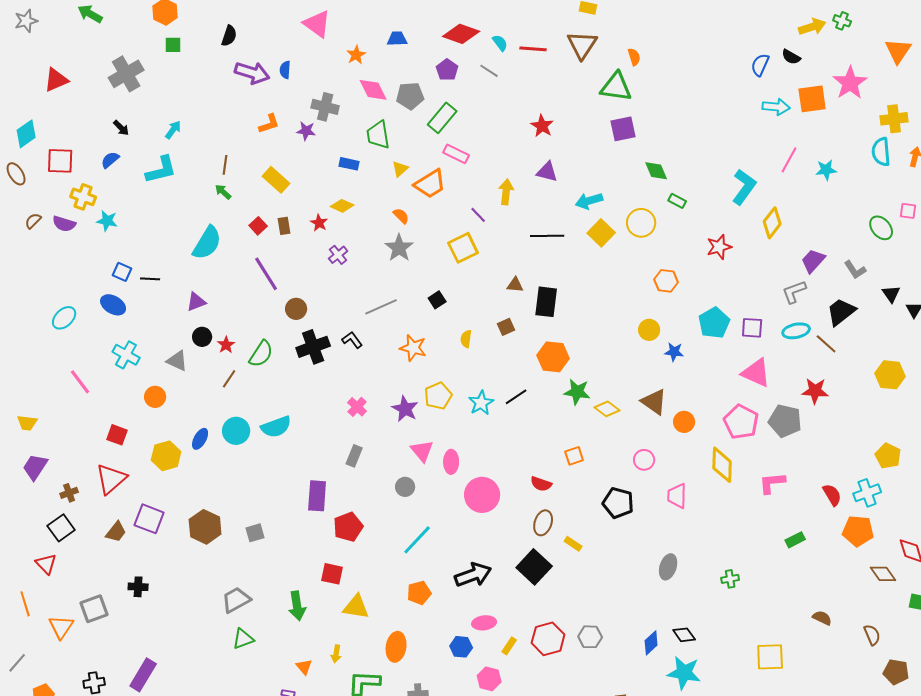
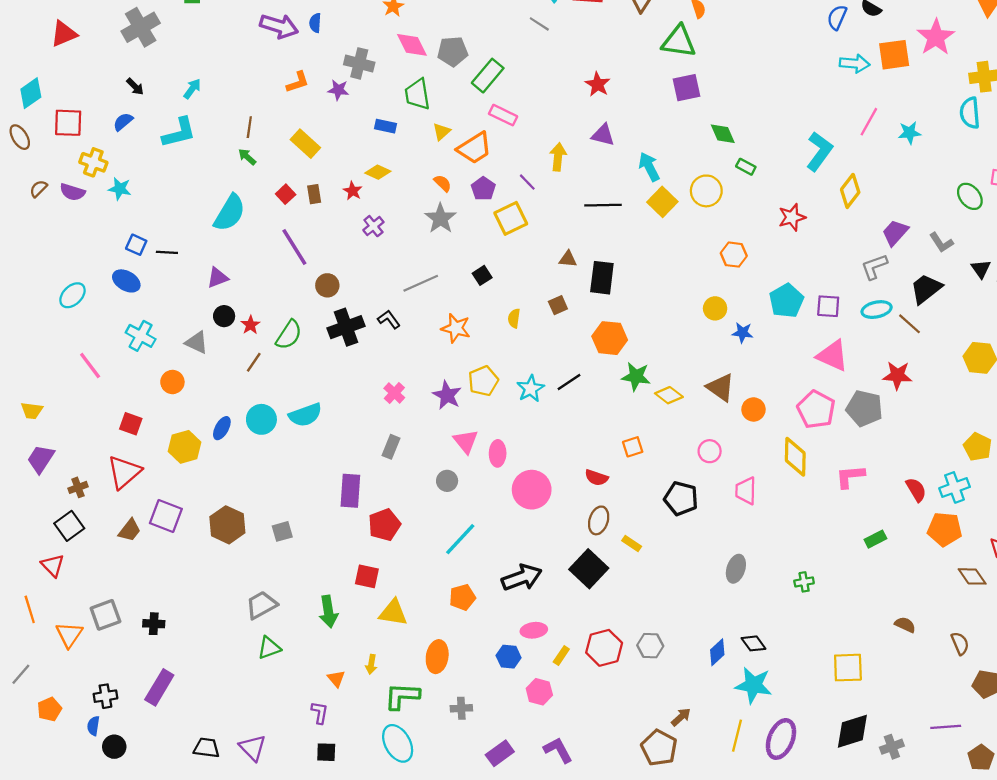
purple pentagon: (447, 70) -> (483, 189), moved
cyan arrow: (589, 201) -> (649, 167), turned 80
black cross: (138, 587) -> (154, 624), moved

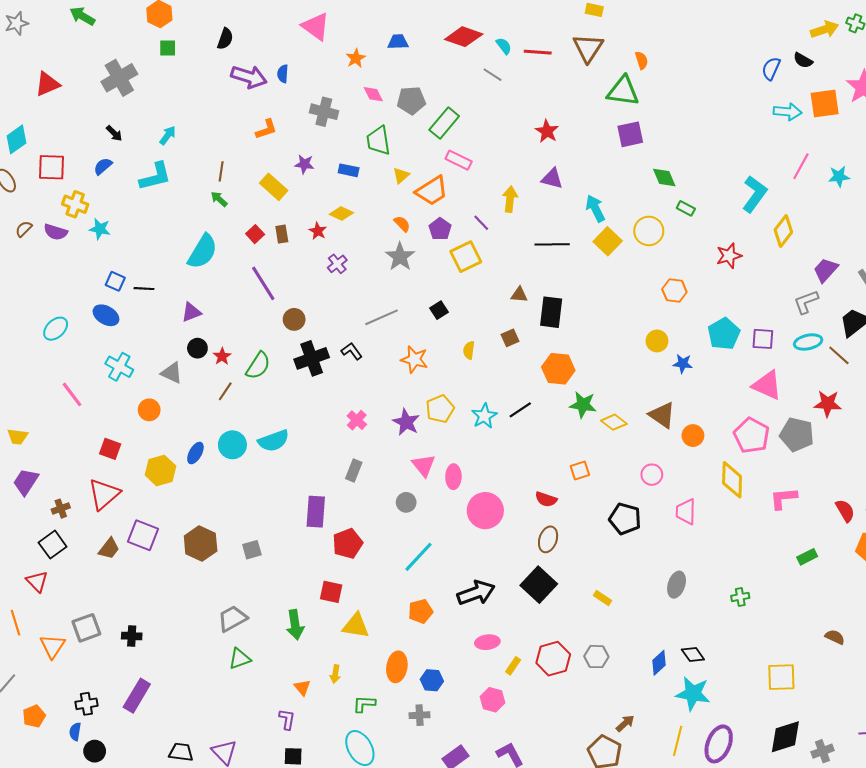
pink diamond: (412, 45) -> (373, 94), size x0.7
purple star: (338, 90) -> (304, 164), moved
yellow rectangle: (632, 543) -> (602, 598), moved
blue hexagon: (509, 657) -> (432, 680), moved
green L-shape: (402, 696) -> (364, 704), size x0.7

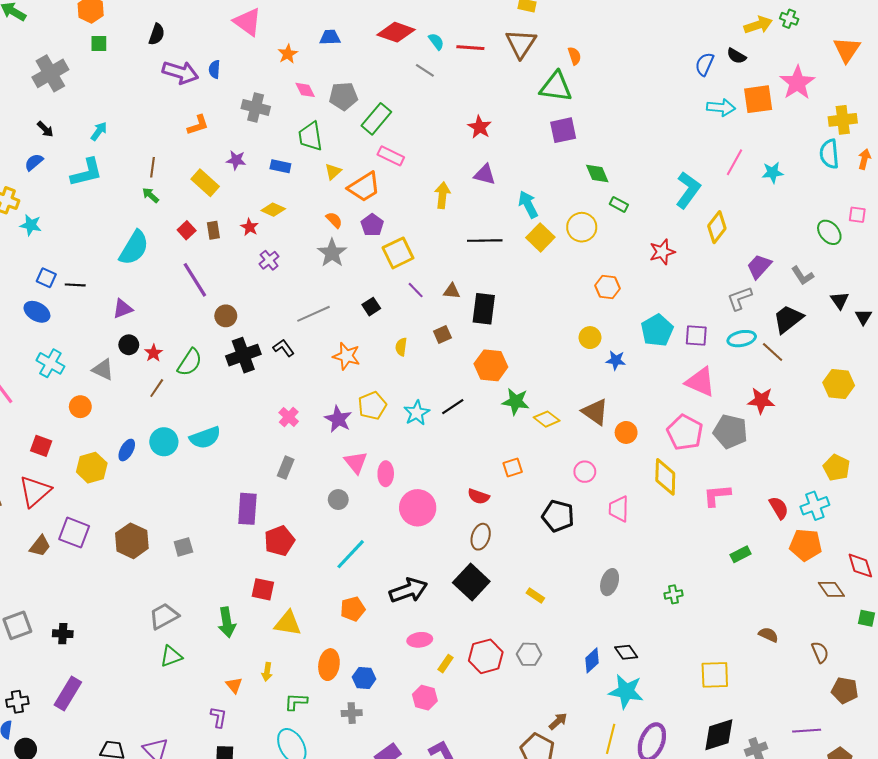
purple line: (481, 223) -> (416, 290), moved

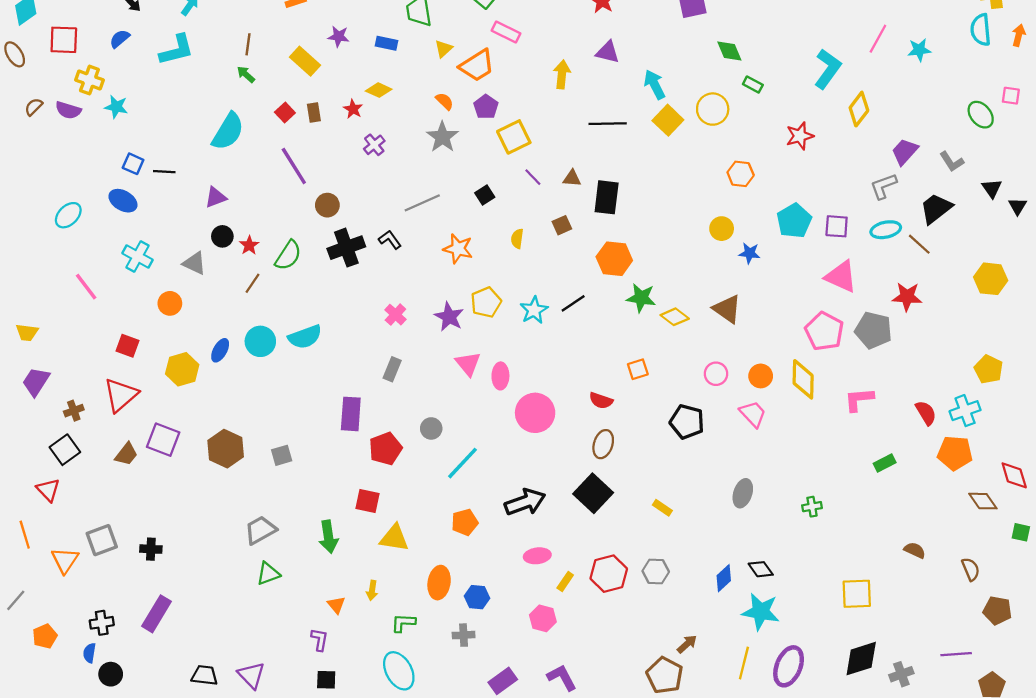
orange circle: (626, 432) -> (761, 376), moved
gray circle: (338, 500) -> (431, 428), moved
pink trapezoid: (619, 509) -> (753, 414), turned 136

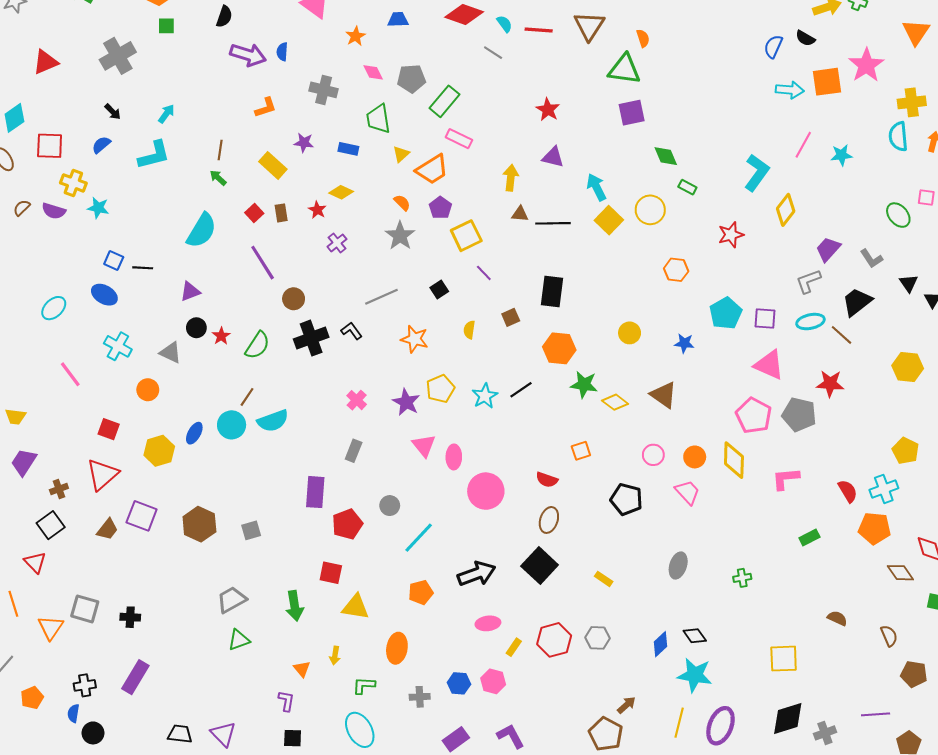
brown triangle: (572, 178) -> (520, 214), moved
yellow circle: (722, 229) -> (630, 333), moved
brown line: (253, 283) -> (247, 397), moved
gray square: (102, 540) -> (85, 609), turned 36
blue hexagon: (477, 597) -> (459, 683), moved

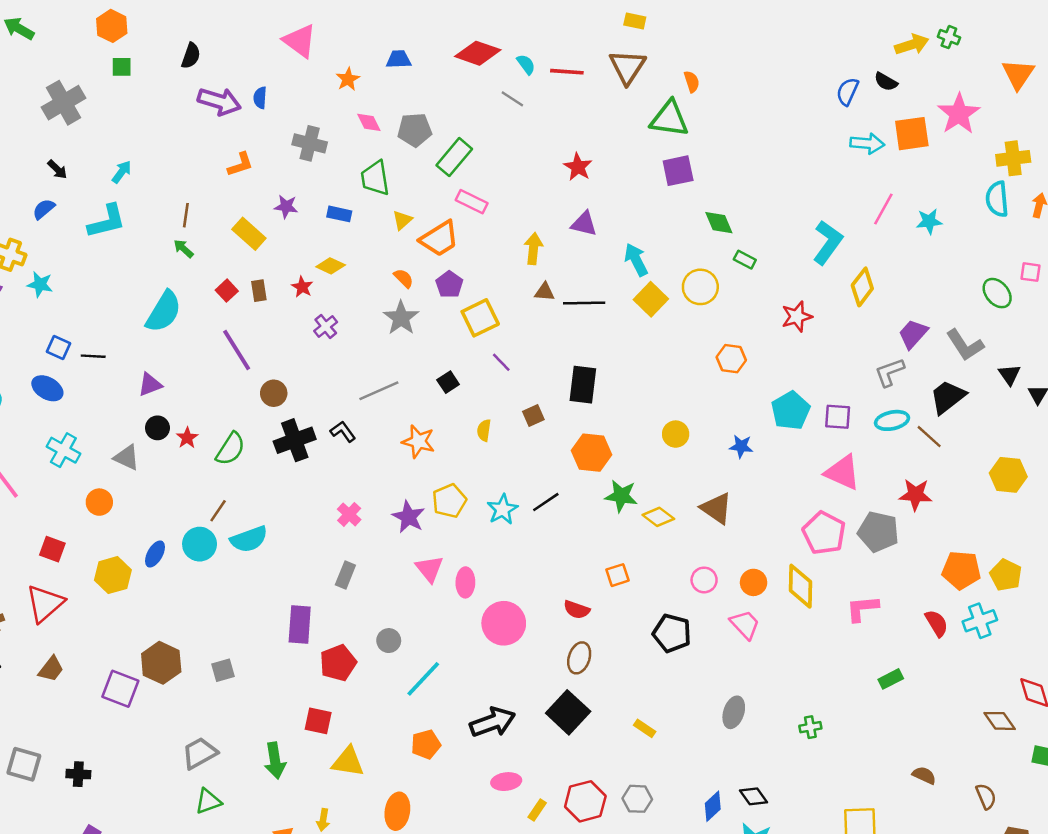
gray L-shape: (871, 258) -> (965, 345), size x1.4
purple square: (142, 516) -> (120, 689), moved
orange pentagon: (875, 528) -> (961, 570), moved

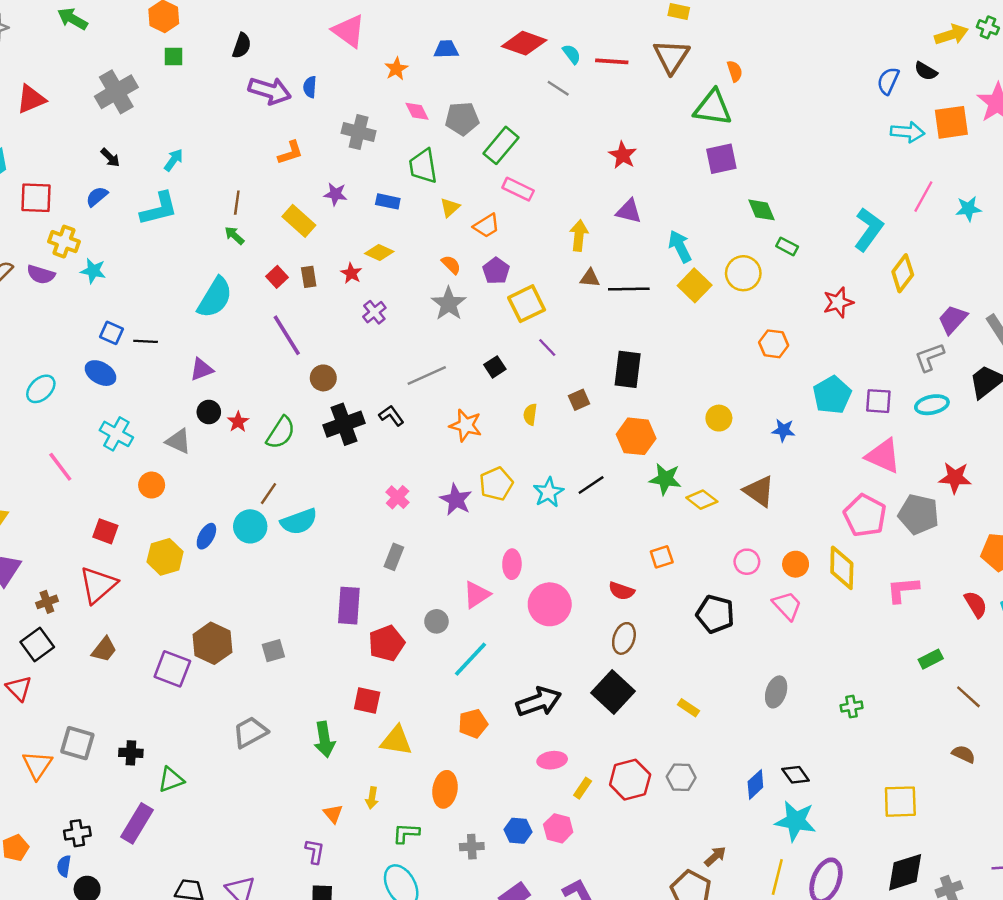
orange trapezoid: (439, 239) -> (486, 226), size x0.7
brown line: (929, 437) -> (968, 697), moved
pink triangle: (430, 569) -> (477, 595), moved, turned 36
green triangle: (208, 801) -> (171, 780), moved

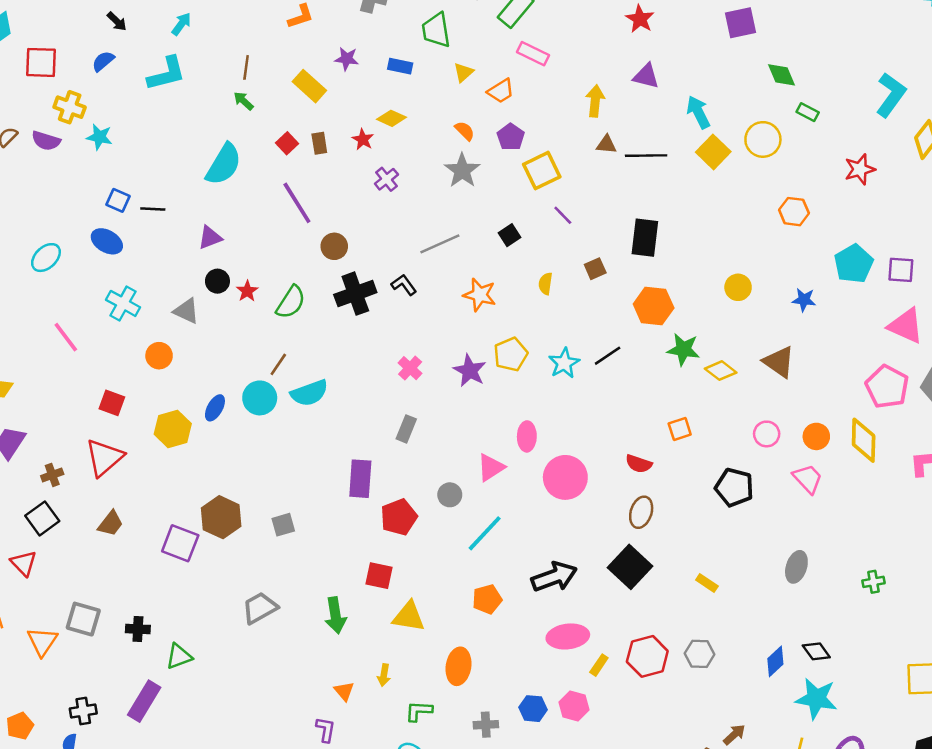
pink ellipse: (552, 760) -> (568, 636), size x1.4

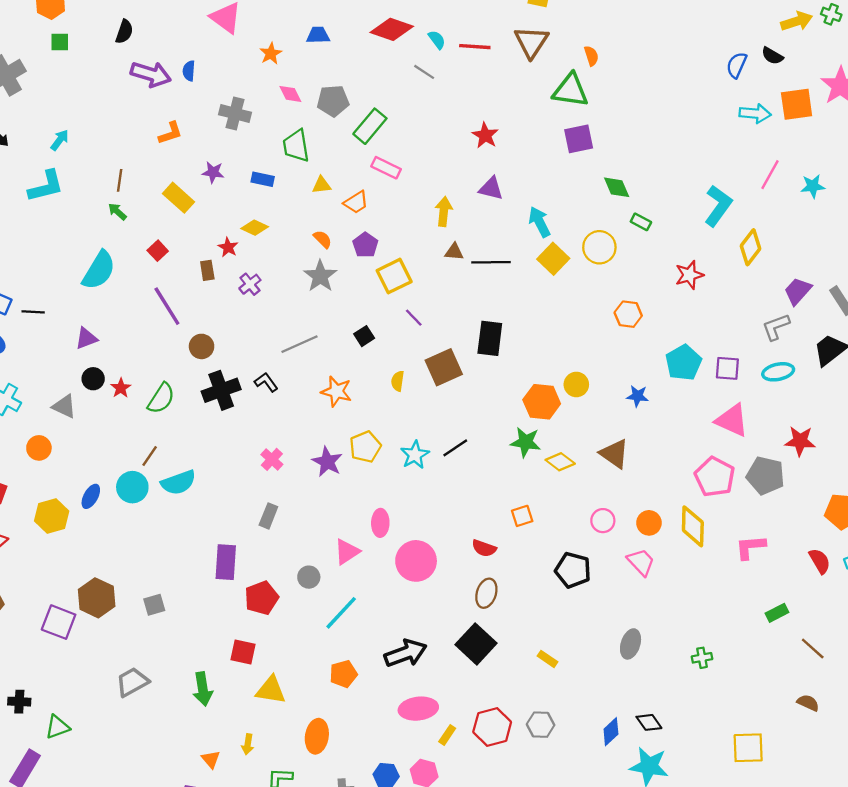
yellow triangle: (463, 72) -> (321, 185), turned 36
brown rectangle: (319, 143) -> (207, 270), moved
brown square: (595, 269) -> (444, 367), size x1.8
orange hexagon: (654, 306) -> (542, 402), moved

